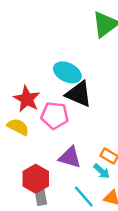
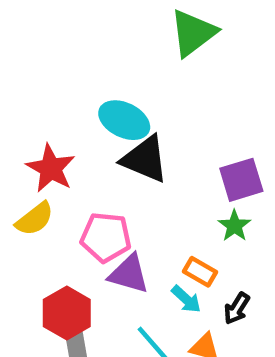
pink pentagon: (55, 115) -> (106, 237), moved
yellow semicircle: (18, 127) -> (35, 219), turned 115

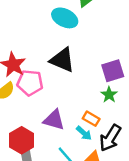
cyan ellipse: (124, 120) -> (65, 18), moved
pink pentagon: (106, 237) -> (30, 83), moved
black arrow: (237, 308) -> (110, 138), size x1.6

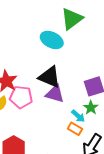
purple triangle: (54, 120) -> (55, 94), moved
cyan arrow: (84, 133) -> (78, 116), moved

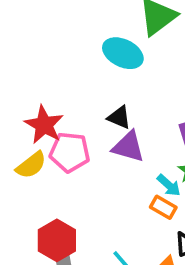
black triangle: (50, 77) -> (119, 117), size x0.6

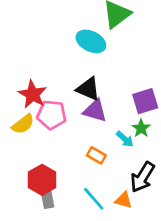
black triangle: (119, 117) -> (88, 89), size x1.4
orange rectangle: (163, 207) -> (96, 155), moved

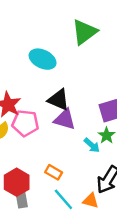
cyan ellipse: (91, 41) -> (43, 59), moved
orange rectangle: (96, 155) -> (54, 172), moved

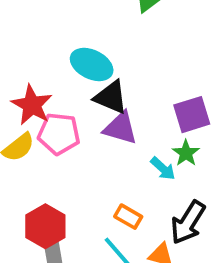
cyan ellipse: (43, 59) -> (92, 64), moved
orange rectangle: (54, 172) -> (128, 217), moved

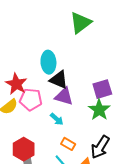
cyan ellipse: (92, 64) -> (48, 62), turned 60
green star: (186, 153) -> (99, 110), size x1.5
cyan arrow: (163, 168) -> (57, 119), moved

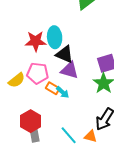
red star: (16, 84) -> (36, 41), moved, turned -30
orange rectangle: (68, 144) -> (53, 88), moved

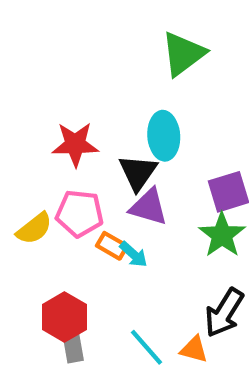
cyan ellipse: (55, 37) -> (164, 136), moved
black triangle: (65, 54) -> (138, 172), turned 42

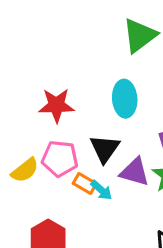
black triangle: (138, 172) -> (105, 149), moved
purple triangle: (149, 207) -> (135, 172), moved

